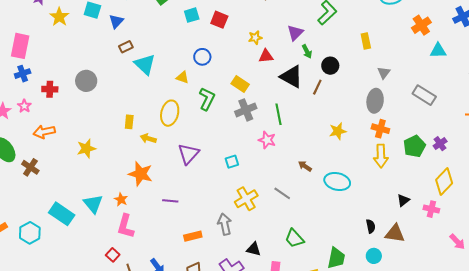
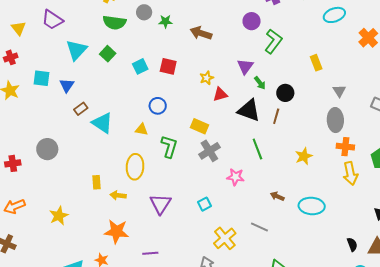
green line: (278, 114) -> (257, 149), moved

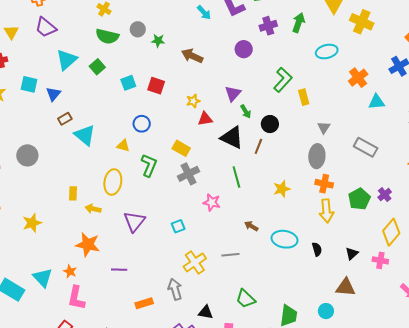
green L-shape: (273, 41) -> (283, 80), moved
gray line: (259, 227) -> (230, 255), turned -36
black semicircle: (352, 244) -> (317, 249), moved

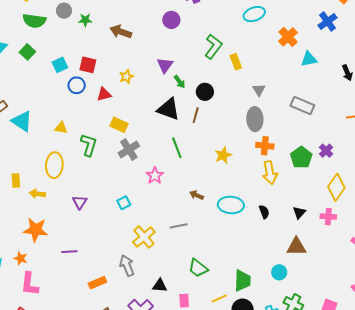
red triangle: (205, 119) -> (104, 94), moved
blue circle: (142, 124) -> (77, 85), moved
pink star: (212, 202) -> (155, 176), turned 30
purple triangle: (134, 221) -> (80, 202), size x0.7

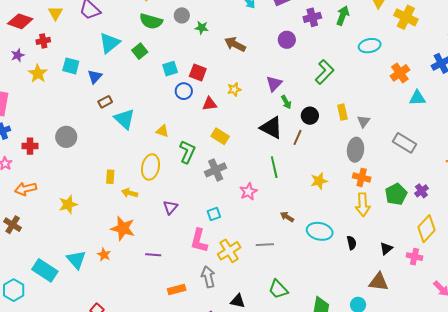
yellow rectangle: (236, 62) -> (342, 112), moved
gray cross: (129, 149) -> (216, 170), moved
pink L-shape: (29, 284) -> (199, 241), moved

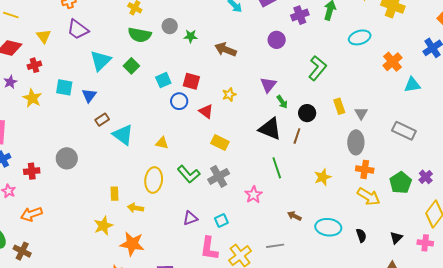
red triangle: (210, 104) -> (206, 111), turned 49
green L-shape: (187, 152) -> (189, 174), moved, turned 120
yellow star: (68, 204) -> (103, 226), moved
yellow arrow: (363, 205) -> (369, 196), turned -50
purple triangle: (170, 207) -> (190, 218), moved, turned 35

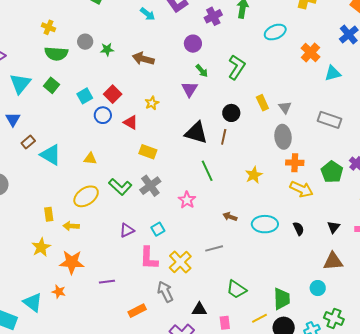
red square: (191, 81) -> (113, 94), turned 36
green arrow: (282, 102) -> (202, 71), moved
yellow ellipse: (154, 180) -> (86, 196), turned 55

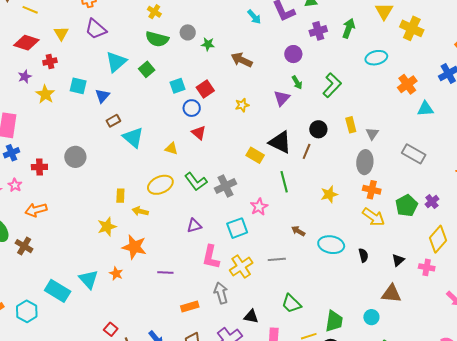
red triangle: (131, 122) -> (199, 133), moved
yellow rectangle: (148, 152) -> (255, 155), moved
cyan square: (158, 229) -> (237, 228), moved, size x1.5

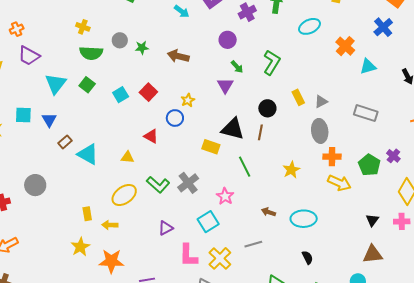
blue circle: (192, 108) -> (175, 118), moved
gray triangle: (372, 134) -> (321, 102), turned 40
black semicircle: (363, 255) -> (307, 257), moved

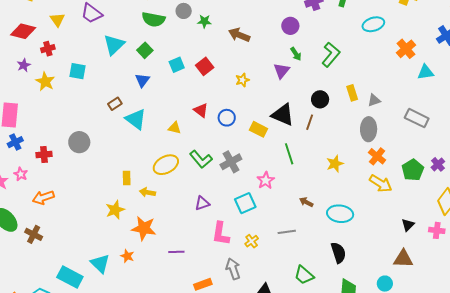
blue circle: (175, 118) -> (227, 118), moved
blue triangle: (49, 120) -> (142, 80), moved
orange cross: (332, 157) -> (377, 156), turned 30
black semicircle: (307, 257) -> (338, 253), size x1.5
yellow cross: (220, 258) -> (252, 241), size x0.6

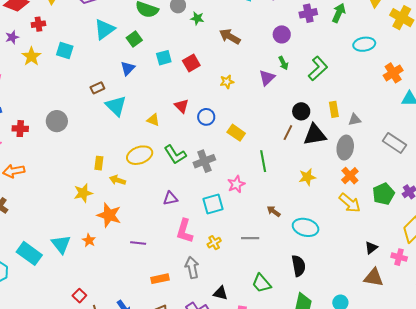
black triangle: (283, 115) -> (315, 135), moved, turned -40
brown triangle: (403, 259) -> (374, 277), moved

